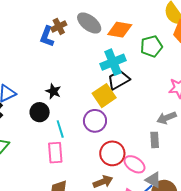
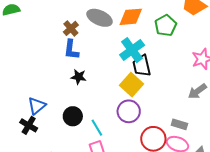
blue L-shape: (47, 37) -> (71, 50), moved
black trapezoid: (119, 80) -> (142, 66), turned -60
black star: (53, 91) -> (79, 77), moved
gray rectangle: (155, 140) -> (179, 124), moved, turned -56

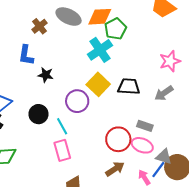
green pentagon: (166, 25) -> (115, 29), moved
blue L-shape: (71, 50) -> (26, 55), moved
black trapezoid: (142, 66) -> (129, 87), moved, turned 105
purple circle: (129, 111) -> (77, 101), moved

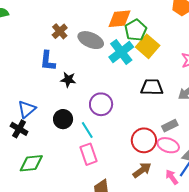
gray ellipse: (69, 17) -> (91, 40), moved
yellow square: (98, 84) -> (148, 46), moved
gray rectangle: (145, 126) -> (170, 126), turned -42

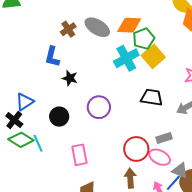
gray ellipse: (91, 40) -> (97, 27), moved
cyan line: (87, 130) -> (38, 143), moved
green diamond: (31, 163) -> (21, 140), moved, turned 30
brown arrow: (142, 170) -> (130, 178), turned -66

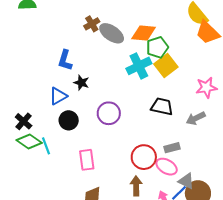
brown cross: (68, 29) -> (92, 24), moved
blue triangle: (25, 102) -> (58, 96), moved

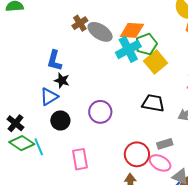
cyan cross: (139, 66) -> (128, 49), moved
black star: (81, 83) -> (62, 80), moved

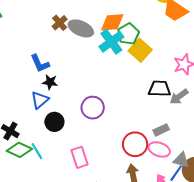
blue L-shape: (54, 61) -> (40, 63), turned -30
black trapezoid: (153, 103) -> (159, 89), moved

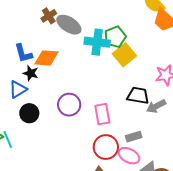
orange diamond: (112, 22) -> (46, 58), moved
cyan cross: (111, 42) -> (97, 42), turned 35
pink rectangle: (79, 157) -> (102, 114), moved

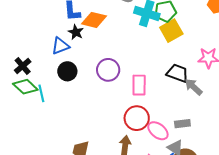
gray arrow: (156, 106) -> (194, 87), turned 60
gray rectangle: (134, 137) -> (182, 124), moved

